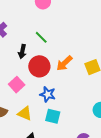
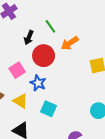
orange arrow: (64, 63) -> (70, 43), moved
blue star: (48, 94) -> (38, 83), moved

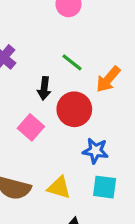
pink square: (17, 70) -> (31, 127), moved
blue star: (38, 83) -> (95, 151), moved

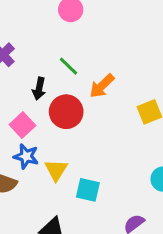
blue star: (95, 151) -> (26, 156), moved
yellow triangle: (59, 188) -> (56, 170), moved, turned 40

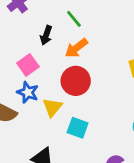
orange arrow: (102, 86) -> (76, 48), moved
red circle: (66, 112) -> (76, 81), moved

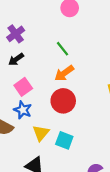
black arrow: (46, 35) -> (16, 59), moved, turned 35
yellow triangle: (52, 107) -> (41, 133), moved

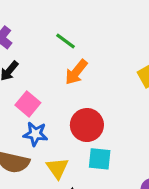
red circle: (63, 101) -> (87, 125), moved
yellow triangle: (41, 133) -> (57, 168), moved

